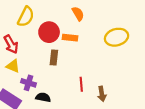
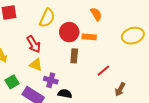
red line: (81, 84) -> (103, 71), moved, turned 56
brown arrow: (102, 94) -> (120, 89), turned 40

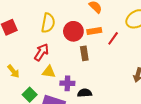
red arrow: (34, 44) -> (41, 52), turned -102
red line: (103, 71) -> (113, 38), moved

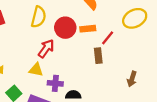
red arrow: (41, 52) -> (46, 49), moved
brown rectangle: (84, 53) -> (98, 56), moved

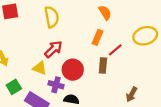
yellow semicircle: (38, 17) -> (52, 17), turned -35
red circle: (65, 28) -> (73, 70), moved
orange rectangle: (88, 29) -> (98, 37), turned -72

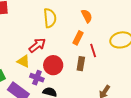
yellow semicircle: (52, 17) -> (50, 18), moved
red line: (115, 50) -> (93, 50), turned -72

